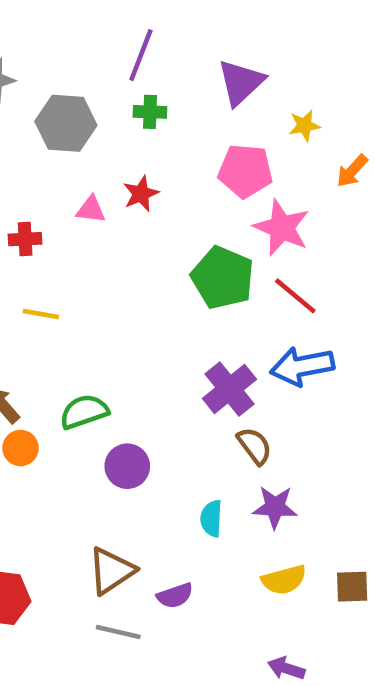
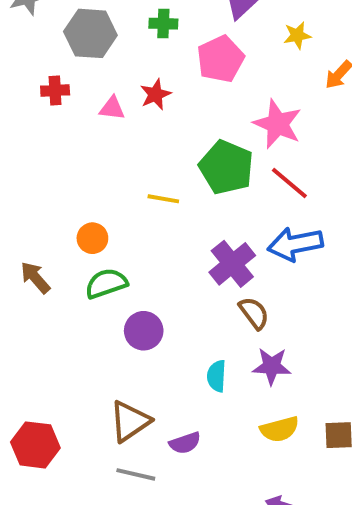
pink pentagon: (245, 171) -> (220, 59), moved, turned -30
red cross: (25, 239) -> (55, 91), moved
yellow line: (41, 314) -> (163, 199), moved
orange circle: (21, 448) -> (92, 238), moved

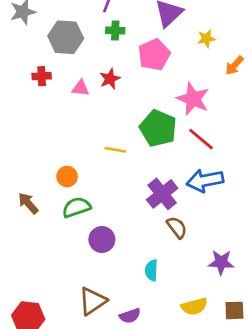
purple star: (272, 366) -> (221, 262), moved

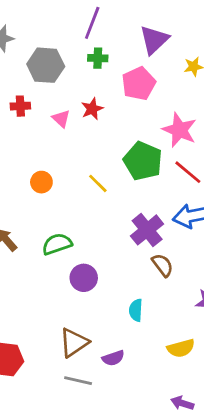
pink triangle: (80, 88) -> (61, 119), turned 36
yellow line: (115, 150) -> (98, 183), turned 35
orange circle: (67, 177) -> (41, 182), moved

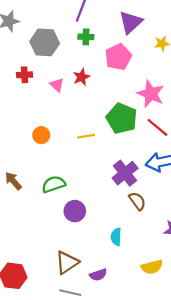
yellow line: (98, 183) -> (86, 136), turned -54

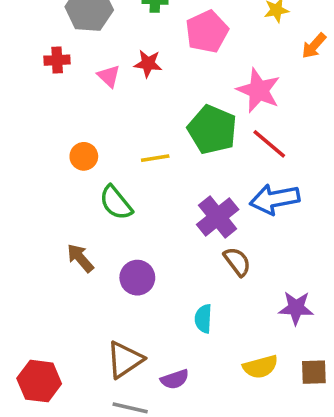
red star: (81, 77) -> (148, 64), turned 30
brown arrow: (13, 181) -> (80, 258), moved
green semicircle: (54, 184) -> (116, 203), moved, turned -110

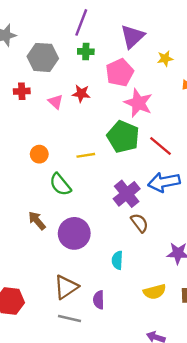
pink star: (259, 90) -> (138, 103), moved
purple circle: (137, 278) -> (74, 233), size x1.4
purple semicircle: (175, 379) -> (99, 300), turned 108

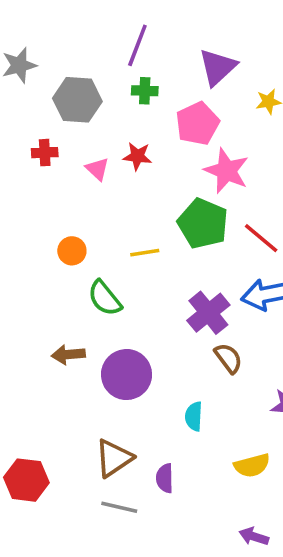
brown arrow: (37, 221) -> (68, 355), turned -54

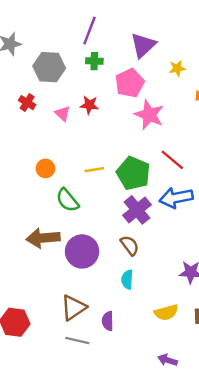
red cross: (45, 153) -> (27, 103), turned 35
green pentagon: (203, 224) -> (133, 173), moved
brown arrow: (68, 355) -> (43, 238), size x1.5
brown semicircle: (228, 358) -> (130, 245), moved

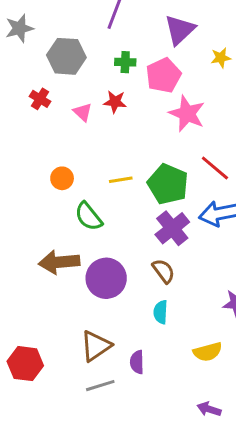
green cross: (94, 61) -> (125, 62), moved
gray line: (77, 341) -> (100, 386), turned -30

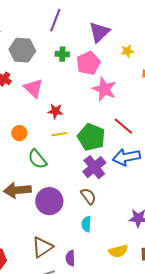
red star: (115, 102) -> (55, 111), moved
pink triangle: (83, 112) -> (33, 88), size x1.5

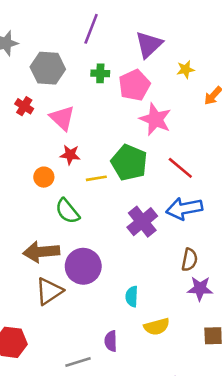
red star: (55, 111) -> (70, 155), moved
green pentagon: (91, 137) -> (129, 163), moved
brown semicircle: (88, 196) -> (189, 260), moved, turned 48
brown triangle: (42, 247) -> (49, 291), moved
yellow semicircle: (118, 251) -> (157, 327), moved

